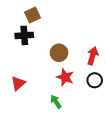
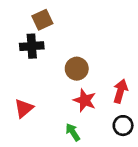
red arrow: (93, 56) -> (120, 91), moved
black circle: (95, 80) -> (123, 126), moved

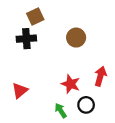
brown circle: (77, 69) -> (76, 38), moved
black circle: (123, 126) -> (86, 105), moved

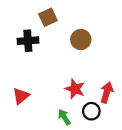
brown square: (35, 17) -> (48, 17), moved
red arrow: (100, 76) -> (107, 92), moved

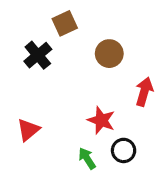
black cross: (28, 41) -> (38, 55), turned -36
red arrow: (107, 92) -> (144, 92), moved

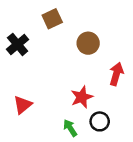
black cross: (38, 55) -> (18, 44), moved
red star: (101, 120) -> (82, 97), turned 30

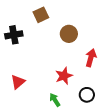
black cross: (18, 44) -> (14, 35), turned 30
black circle: (100, 121) -> (87, 95), moved

